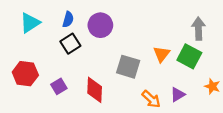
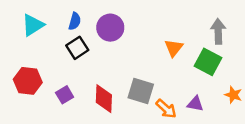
orange triangle: (162, 54) -> (174, 48), moved
gray square: (128, 67) -> (141, 91), moved
purple triangle: (178, 94) -> (195, 104), turned 42

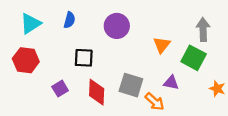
purple circle: (110, 28) -> (117, 26), moved
black square: (77, 48) -> (84, 58), moved, turned 36
red hexagon: (28, 81) -> (26, 60), moved
purple triangle: (195, 104) -> (171, 83), moved

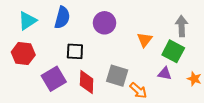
blue semicircle: (70, 20) -> (62, 18), size x1.5
purple triangle: (171, 83) -> (165, 74), moved
purple square: (60, 89) -> (54, 79), size x1.6

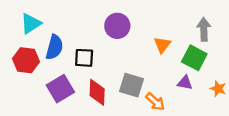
blue semicircle: (62, 18) -> (54, 47), moved

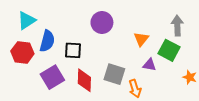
purple triangle: (185, 83) -> (149, 65), moved
orange arrow: (155, 102) -> (135, 89), turned 30

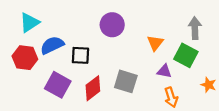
blue semicircle: (47, 41) -> (52, 45), turned -130
purple square: (52, 77) -> (58, 85), turned -30
red diamond: (84, 80) -> (93, 88), turned 50
orange arrow: (135, 89) -> (171, 97), moved

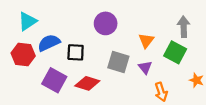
purple triangle: (164, 71) -> (145, 67), moved, turned 40
gray square: (126, 81) -> (118, 62), moved
red diamond: (93, 88) -> (87, 83), turned 55

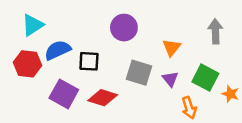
green square: (175, 52) -> (205, 78), moved

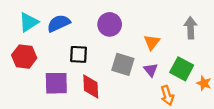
blue semicircle: (58, 50) -> (59, 23), moved
purple square: (64, 94) -> (56, 83), turned -30
red diamond: (103, 98) -> (91, 87), turned 70

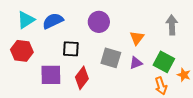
purple triangle: (151, 70) -> (136, 63), turned 48
red diamond: (91, 87) -> (82, 78), turned 40
orange arrow: (167, 95) -> (161, 86), moved

